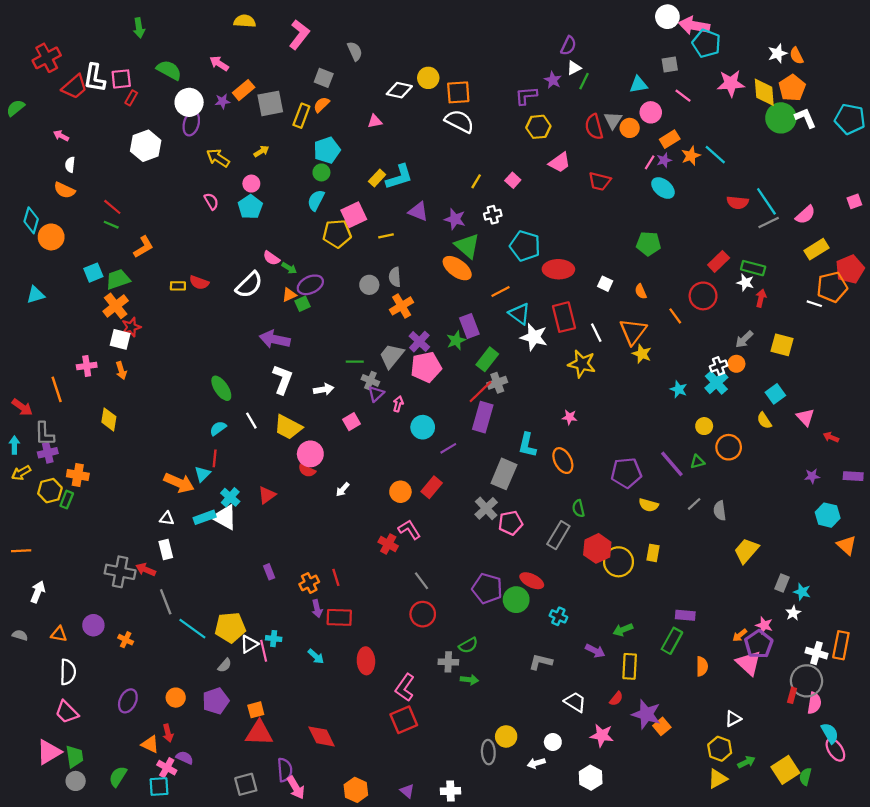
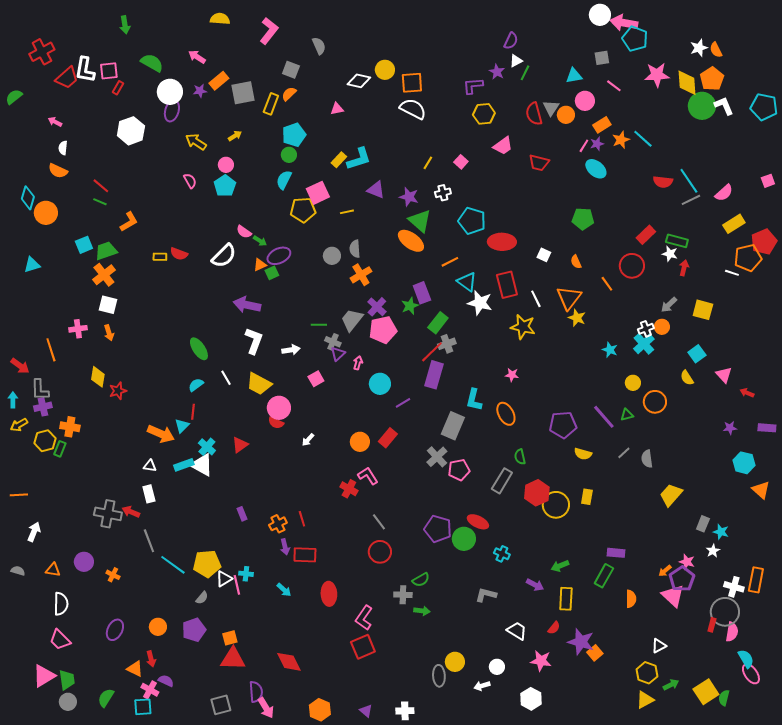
red star: (131, 327) -> (118, 391), moved

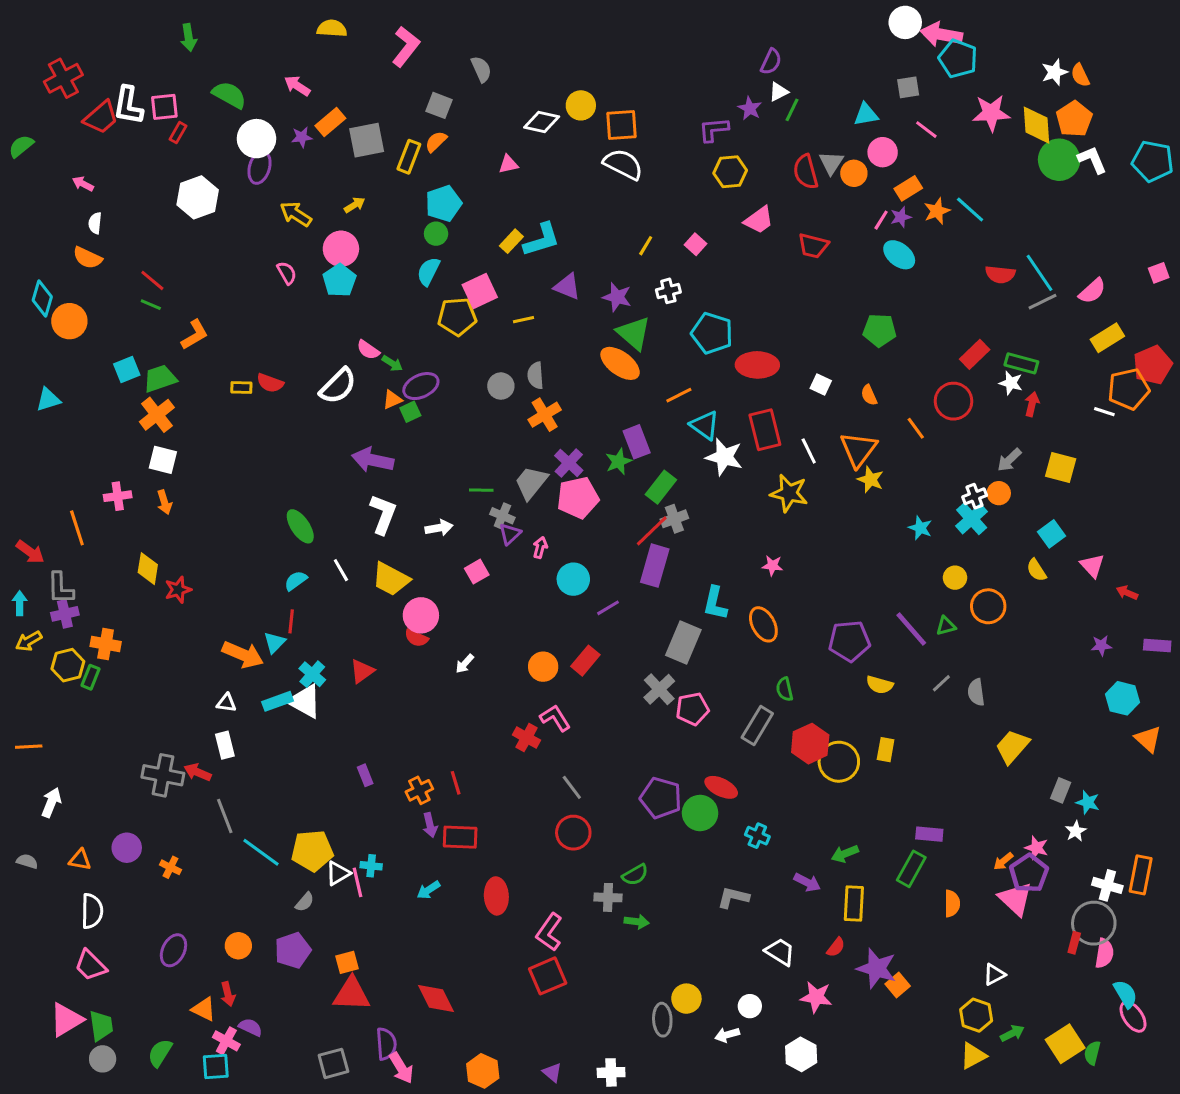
pink circle: (226, 165) -> (341, 249), size x1.5
cyan arrow: (284, 590) -> (428, 890), turned 105

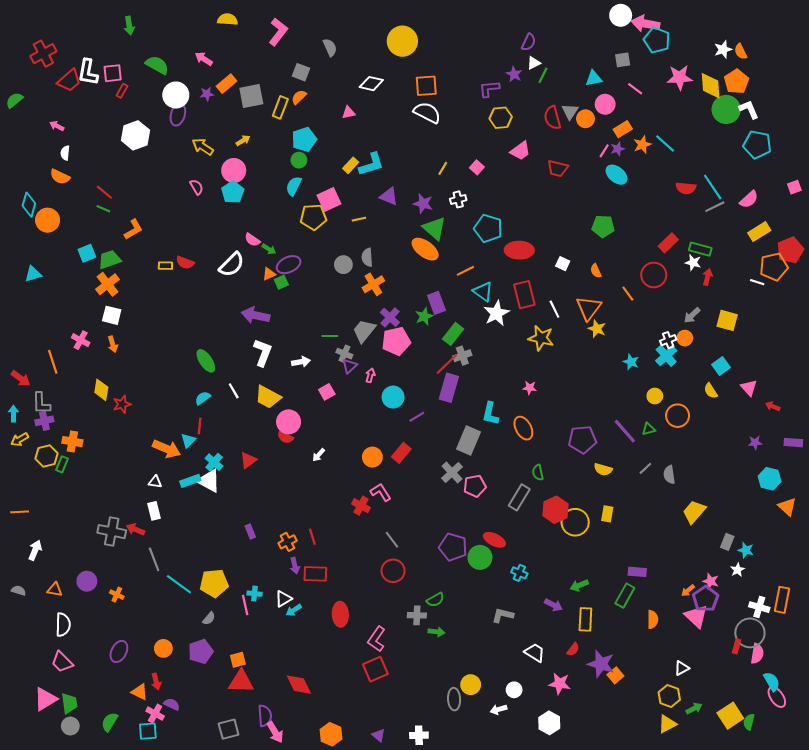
yellow circle: (581, 105) -> (402, 41), moved, size x1.5
cyan pentagon: (1153, 161) -> (757, 145), moved
white star: (724, 457) -> (496, 313), turned 30
pink cross: (118, 496) -> (81, 340), turned 36
white triangle: (338, 873) -> (283, 599), moved

